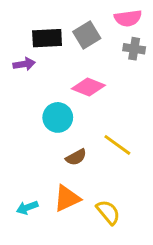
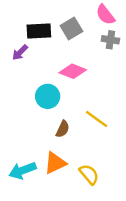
pink semicircle: (128, 18) -> (105, 15), turned 60
purple arrow: (24, 64) -> (20, 52), turned 144
brown semicircle: (76, 157) -> (63, 129), turned -36
cyan arrow: (27, 208) -> (22, 170), size x1.5

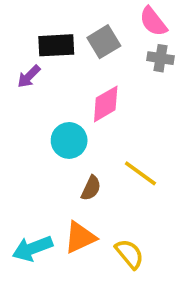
pink diamond: (73, 71) -> (106, 104), turned -52

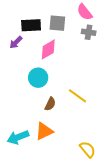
gray square: (104, 42) -> (57, 23), turned 36
pink diamond: (106, 104) -> (48, 49), moved
yellow semicircle: (129, 254) -> (88, 149), moved

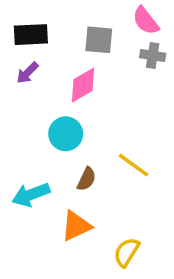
black rectangle: (31, 25) -> (31, 35), moved
cyan arrow: (18, 137) -> (31, 195), moved
yellow semicircle: (88, 149) -> (127, 252), moved, turned -108

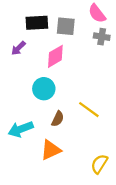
black rectangle: (31, 35) -> (37, 23), moved
yellow semicircle: (127, 252) -> (99, 164), moved

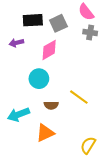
gray square: (66, 26) -> (58, 23), turned -30
purple arrow: (18, 48) -> (16, 43), turned 32
brown semicircle: (58, 119) -> (51, 105), turned 64

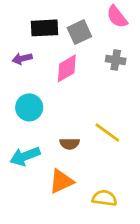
gray cross: (90, 33) -> (116, 60), moved
cyan circle: (39, 79) -> (29, 107), moved
yellow semicircle: (88, 145) -> (104, 198), moved, turned 66

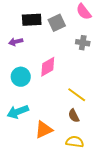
pink diamond: (67, 68) -> (48, 67), moved
brown semicircle: (70, 144) -> (74, 116), moved, turned 64

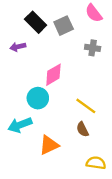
black rectangle: (32, 20) -> (36, 22), turned 48
cyan circle: (21, 77) -> (38, 98), moved
yellow semicircle: (75, 142) -> (96, 163), moved

